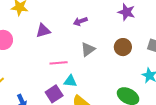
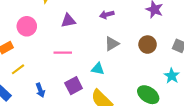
pink line: (59, 63) -> (63, 53), moved
cyan triangle: (70, 81) -> (98, 69), moved

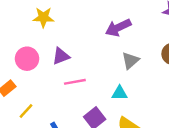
purple arrow: (107, 15) -> (118, 28), size x1.5
purple triangle: (68, 21) -> (61, 56), moved

